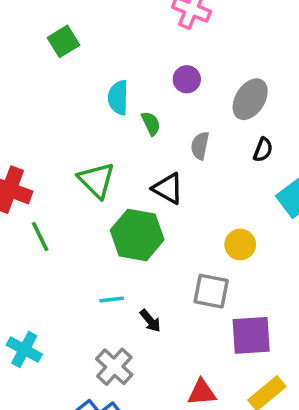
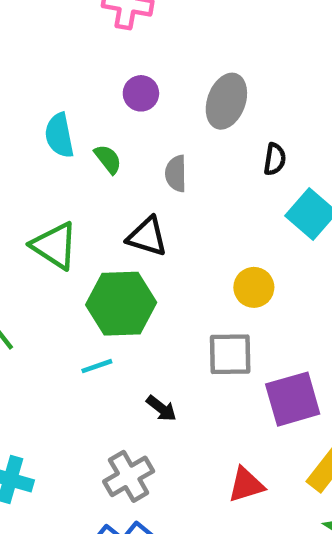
black semicircle: (263, 150) -> (275, 159), moved
cyan line: (112, 300) -> (97, 366), moved
gray cross: (114, 367) -> (129, 476), turned 30

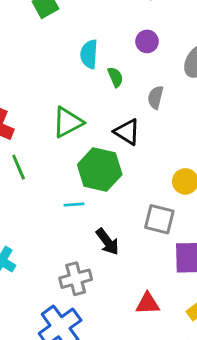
green triangle: (55, 246) -> (68, 122), turned 44
black arrow: (161, 408) -> (107, 242), size x1.4

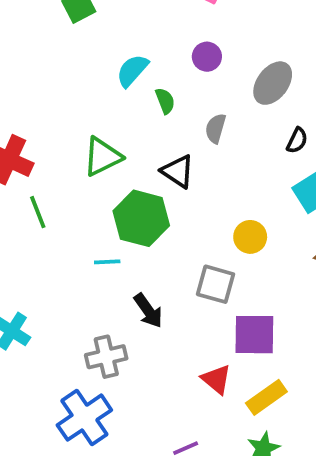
cyan semicircle: (89, 54) -> (132, 70), turned 36
red triangle: (148, 303) -> (216, 379), moved, turned 40

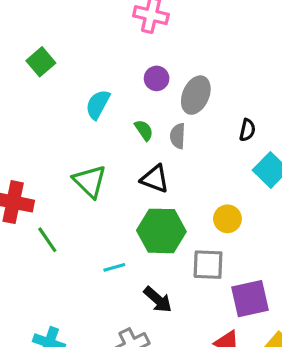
gray ellipse: (273, 83) -> (196, 95), moved
green semicircle: (165, 101) -> (144, 130), moved
green triangle: (102, 157) -> (90, 181), turned -36
green hexagon: (141, 218) -> (161, 231), moved

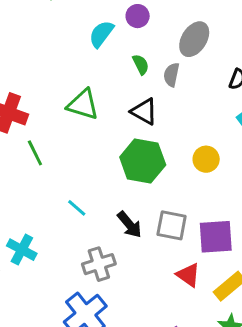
purple circle: (157, 78) -> (138, 16), moved
green triangle: (90, 181) -> (83, 105), turned -36
gray square: (208, 265) -> (172, 225), moved
cyan line: (114, 267) -> (77, 208), moved, turned 48

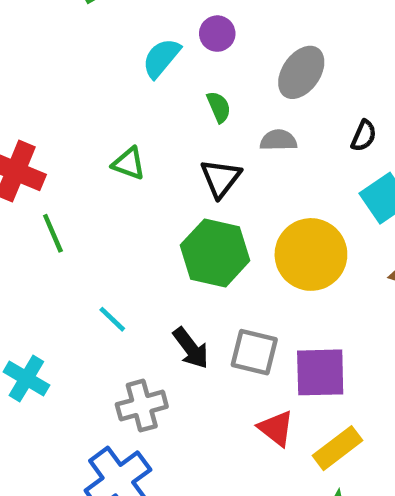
gray semicircle: (171, 75) -> (278, 140), moved, turned 75
green triangle: (83, 105) -> (129, 163), size x0.7
black triangle: (144, 111) -> (221, 178), turned 36
yellow circle: (206, 159) -> (311, 254), size x1.8

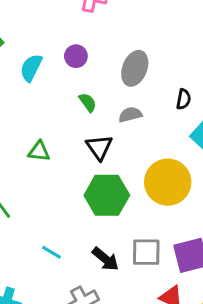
cyan semicircle: (161, 58) -> (31, 68), moved

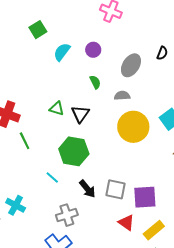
black semicircle: (184, 99) -> (162, 53), moved
black triangle: (99, 147) -> (80, 114), moved
yellow circle: (168, 182) -> (133, 127), moved
green hexagon: (107, 195) -> (74, 151), moved

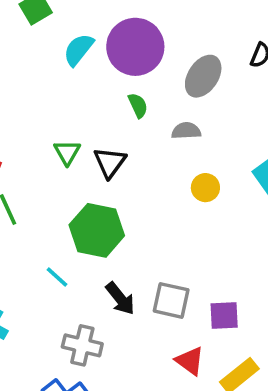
purple circle: (93, 50) -> (135, 47), size x2.0
green triangle: (57, 109) -> (67, 152), turned 42
yellow circle: (133, 127) -> (205, 188), size x0.5
purple square: (145, 197) -> (224, 315), size x0.7
gray cross: (67, 215) -> (82, 345), turned 30

